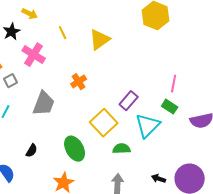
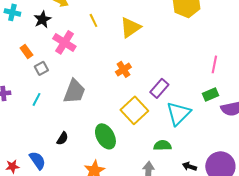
orange cross: (79, 82) -> (123, 69), moved
pink line: (174, 84) -> (214, 64), moved
green rectangle: (170, 107) -> (210, 94), moved, turned -56
green semicircle: (122, 149) -> (162, 145), moved

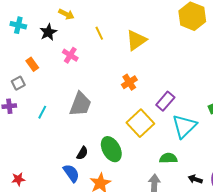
pink cross: (64, 42) -> (70, 55), size x0.7
gray square: (41, 68) -> (18, 83), moved
black semicircle: (62, 138) -> (82, 153), moved
blue semicircle: (37, 160) -> (71, 173), moved

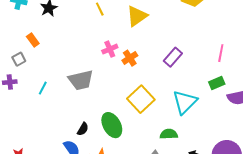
pink cross: (70, 55) -> (110, 49), moved, turned 35
purple rectangle: (165, 101) -> (173, 57), moved
gray trapezoid: (80, 104) -> (81, 80), turned 56

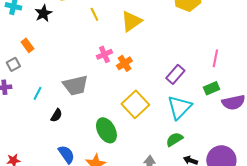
purple rectangle: (173, 57) -> (175, 74), moved
black semicircle: (83, 129) -> (56, 115), moved
green semicircle: (169, 134) -> (174, 139), moved, turned -30

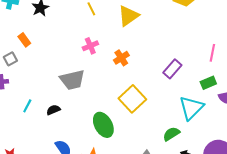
pink cross: (104, 54) -> (90, 46), moved
cyan line: (37, 93) -> (27, 106), moved
cyan triangle: (179, 107) -> (191, 108), moved
black semicircle: (56, 115) -> (53, 110), turned -144

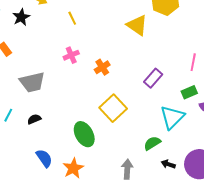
yellow triangle: (128, 16) -> (137, 25), moved, turned -50
gray trapezoid: (72, 80) -> (32, 82), moved

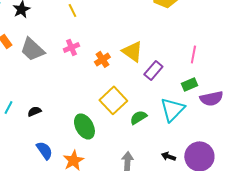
yellow triangle: (137, 25) -> (132, 51), moved
gray trapezoid: (32, 82) -> (32, 49), moved, turned 56
green semicircle: (152, 143) -> (138, 117), moved

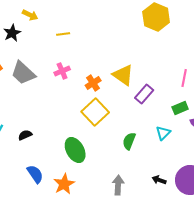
yellow line: (72, 10) -> (63, 34), turned -72
yellow square: (113, 100) -> (95, 112), moved
cyan triangle: (172, 109) -> (163, 133), size x0.6
green semicircle: (138, 117) -> (129, 141), turned -36

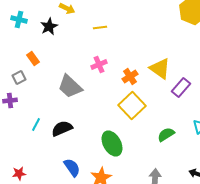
gray trapezoid: (23, 73) -> (70, 86), moved
black semicircle: (25, 135) -> (62, 128), size x1.5
green semicircle: (129, 141) -> (166, 134), turned 36

